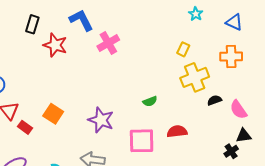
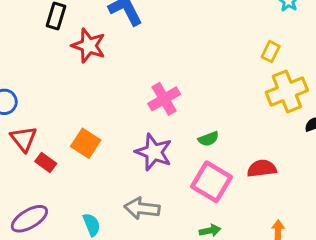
pink cross: (108, 43) -> (164, 99), moved
green semicircle: (150, 101) -> (208, 139), moved
pink square: (142, 141) -> (211, 182), turned 32

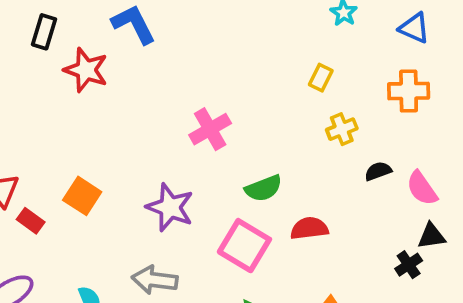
yellow cross: (287, 91) -> (342, 129), size x0.6
pink cross: (164, 99) -> (210, 129), moved
green semicircle: (208, 139) -> (264, 188), moved, size x1.4

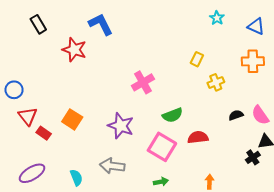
black rectangle: (44, 32) -> (38, 24), moved, turned -48
yellow rectangle: (321, 78) -> (197, 59), moved
black semicircle: (378, 171) -> (236, 115), moved

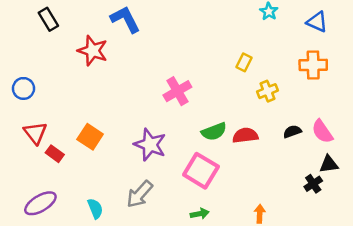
blue circle: (14, 90) -> (23, 88), moved
red semicircle: (198, 137) -> (245, 135), moved
gray arrow: (112, 166) -> (140, 194), turned -55

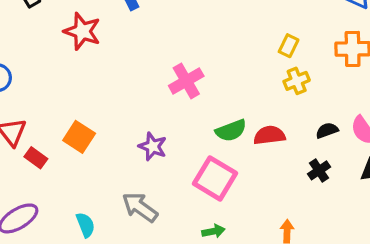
yellow rectangle: (244, 62) -> (289, 46), moved
purple star: (150, 145) -> (153, 146), size x0.7
black cross: (313, 184) -> (319, 170), moved
gray arrow: (140, 194) -> (140, 207), turned 84

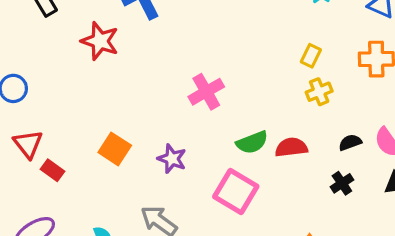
orange square: (79, 137) -> (115, 149), moved

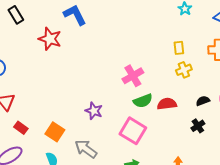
yellow rectangle: (311, 56) -> (179, 48), turned -32
pink cross: (206, 92) -> (133, 76), moved
orange square: (115, 149) -> (55, 132), moved
red rectangle: (53, 170) -> (21, 128), moved

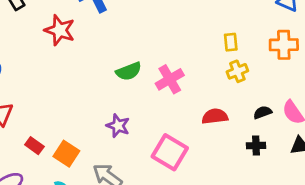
green semicircle: (143, 101) -> (129, 71), moved
black cross: (198, 126) -> (256, 146), turned 32
red rectangle: (21, 128) -> (34, 146), moved

